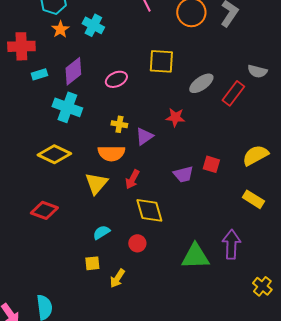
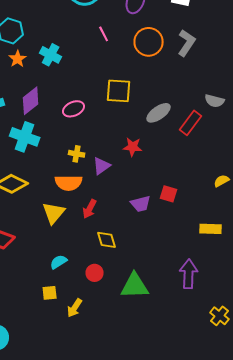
yellow semicircle: (255, 155) -> (222, 181), moved, size x0.6
yellow rectangle: (253, 199) -> (211, 229), turned -30
yellow diamond: (149, 210) -> (107, 240), size x0.7
green triangle: (195, 256) -> (135, 286), moved

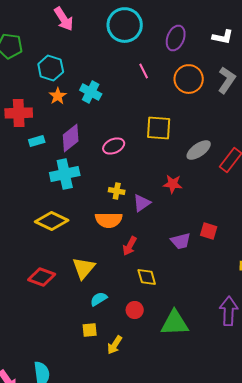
cyan cross: (25, 137) -> (65, 174), turned -32
yellow triangle: (54, 213) -> (84, 268), moved

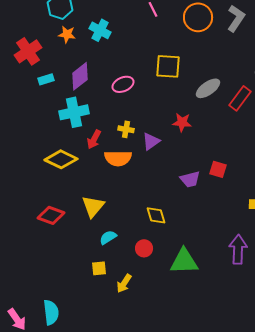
orange star: (58, 96) -> (67, 34), turned -30
red cross: (19, 113) -> (28, 51), turned -32
red arrow: (130, 246) -> (94, 139), moved

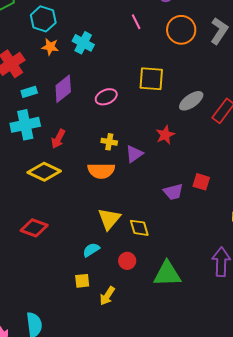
cyan cross: (74, 112) -> (25, 125), moved
red star: (182, 122) -> (165, 135), turned -30
red arrow: (94, 139) -> (58, 139), moved
yellow triangle: (93, 206) -> (109, 219), moved

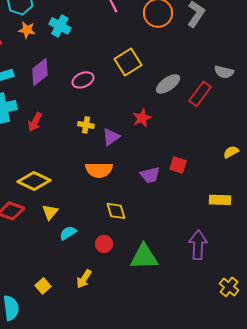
yellow square: (151, 79) -> (128, 62), turned -36
orange semicircle: (101, 171) -> (99, 170), moved
yellow diamond: (44, 172) -> (34, 181), moved
yellow triangle: (109, 219) -> (50, 212), moved, size x0.7
yellow square: (82, 281) -> (43, 286), moved, turned -35

